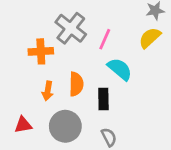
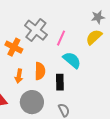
orange cross: (41, 51) -> (14, 47), turned 30

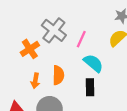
orange cross: (14, 47) -> (30, 49), turned 30
black rectangle: (60, 82) -> (90, 87), moved

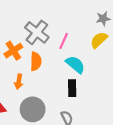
orange semicircle: (58, 75) -> (36, 61), moved

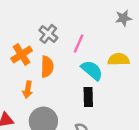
gray cross: (37, 32) -> (48, 34), size x0.7
yellow semicircle: (99, 40) -> (119, 59), moved, turned 42

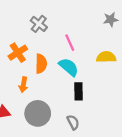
gray cross: (48, 34) -> (39, 24), moved
pink line: (79, 44) -> (70, 43), turned -49
cyan semicircle: (92, 70) -> (69, 67), moved

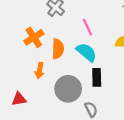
gray circle: (38, 113) -> (68, 89), moved

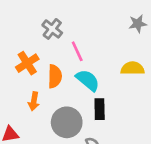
pink line: (88, 27) -> (77, 51), moved

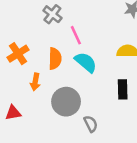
orange cross: (27, 63) -> (18, 54), moved
black rectangle: (100, 109) -> (123, 89), moved

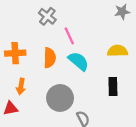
orange cross: (18, 54) -> (15, 53), turned 30
orange arrow: (35, 82) -> (21, 86), moved

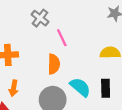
orange semicircle: (50, 58) -> (54, 64), moved
cyan semicircle: (78, 61) -> (80, 87), moved

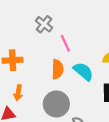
cyan semicircle: (80, 87) -> (83, 71), moved

